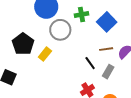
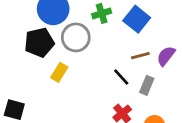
black pentagon: (23, 44) -> (39, 42), moved, turned 30

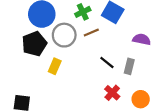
brown line: (140, 56) -> (91, 33), moved
purple semicircle: (166, 56) -> (142, 39), turned 72

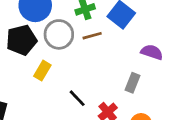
black line: (107, 63) -> (77, 98), moved

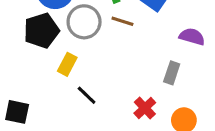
brown line: (92, 36) -> (122, 21), turned 36
black line: (77, 98) -> (87, 95), moved

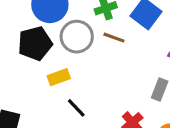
yellow rectangle: (67, 64) -> (59, 77), turned 40

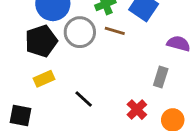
yellow rectangle: (59, 77) -> (44, 79), moved

